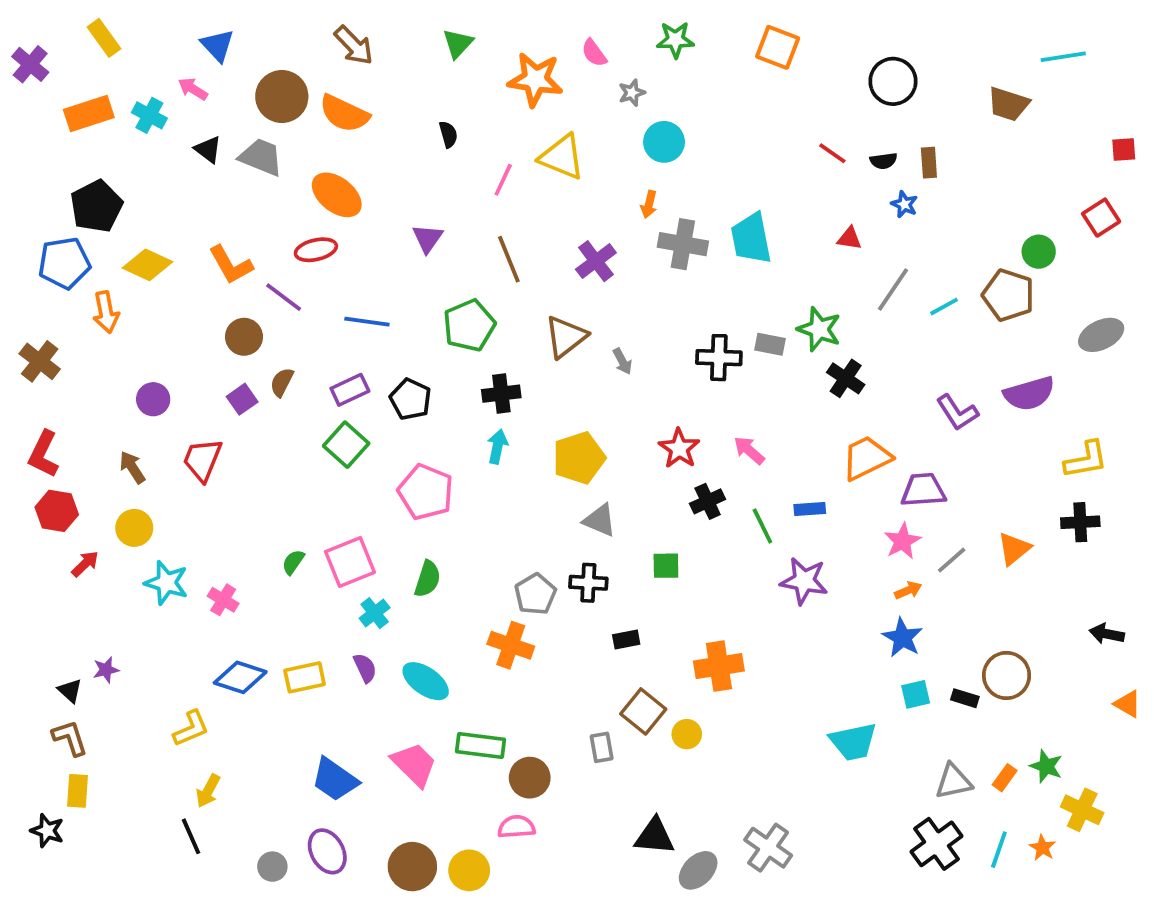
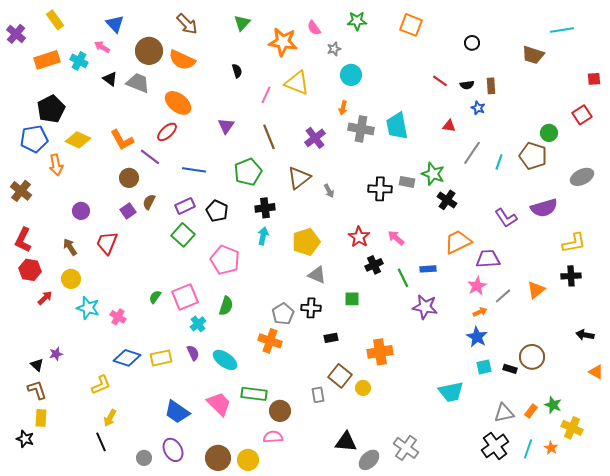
black circle: (893, 81) -> (472, 43), size x0.6
red ellipse: (316, 250) -> (167, 132), turned -30
cyan line: (944, 307) -> (499, 162), turned -42

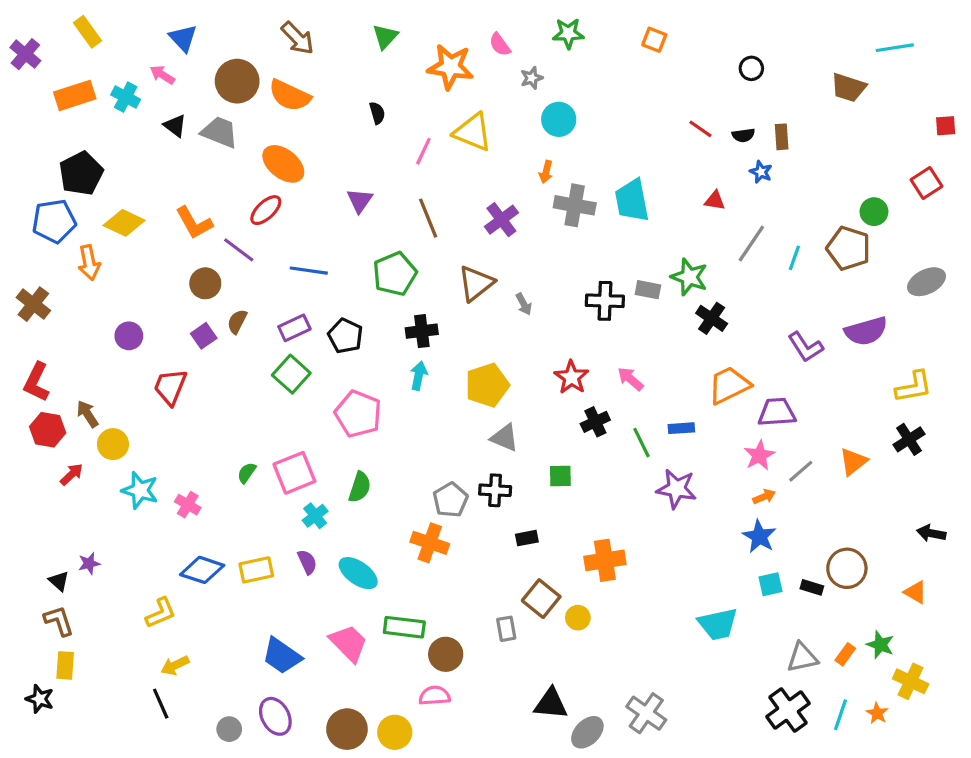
orange square: (411, 25) -> (654, 40), size x0.7
brown arrow: (70, 247) -> (87, 414), moved
black cross: (571, 276) -> (909, 439), turned -30
orange triangle: (596, 372) -> (915, 592), moved
yellow arrow: (110, 418) -> (175, 665), turned 36

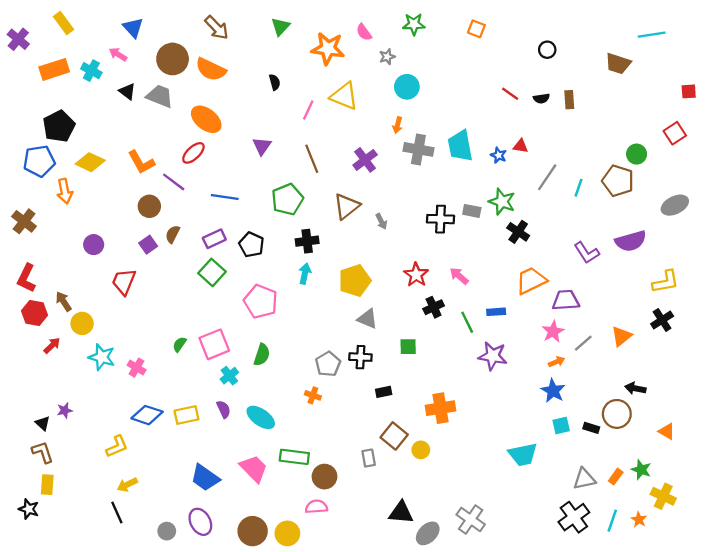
blue star: (761, 172) -> (498, 155), moved
black arrow: (931, 533) -> (635, 388), moved
orange cross: (430, 543) -> (313, 395), size x0.6

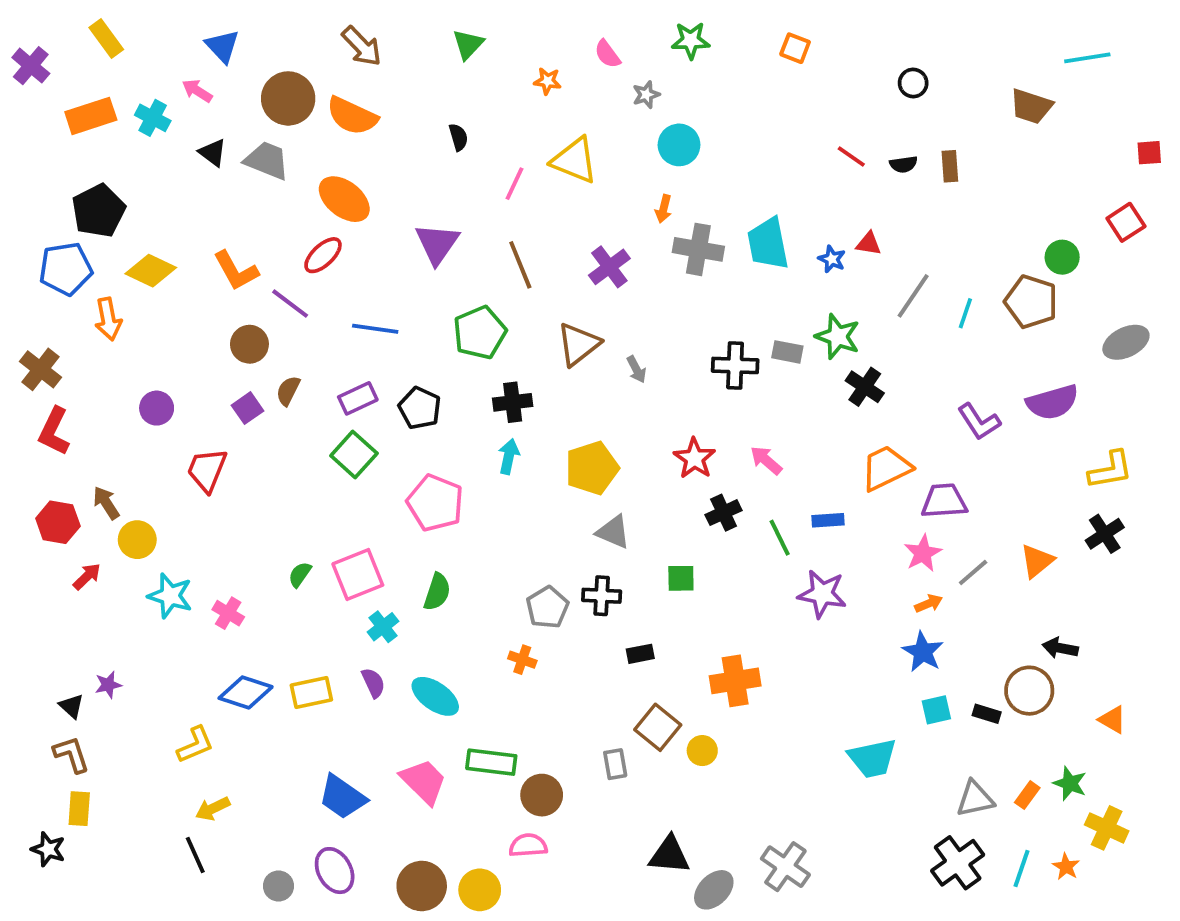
orange star: (328, 49) -> (547, 81), size x0.5
purple triangle: (262, 146) -> (437, 244), size x1.4
red L-shape: (26, 278) -> (54, 431), moved

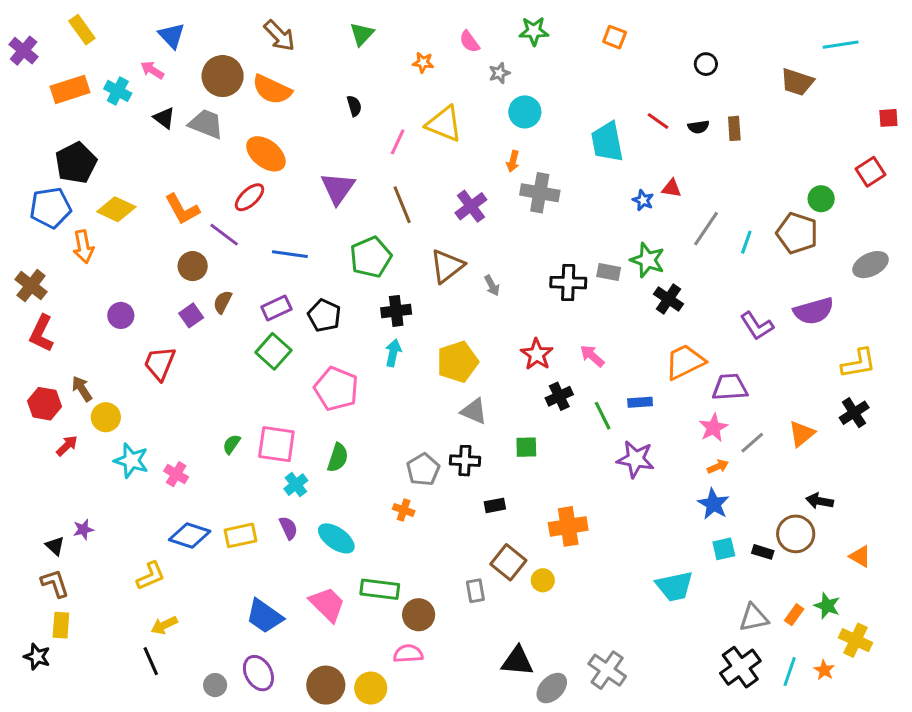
cyan trapezoid: (768, 244) -> (607, 142), moved
pink square: (358, 574) -> (276, 444), turned 30

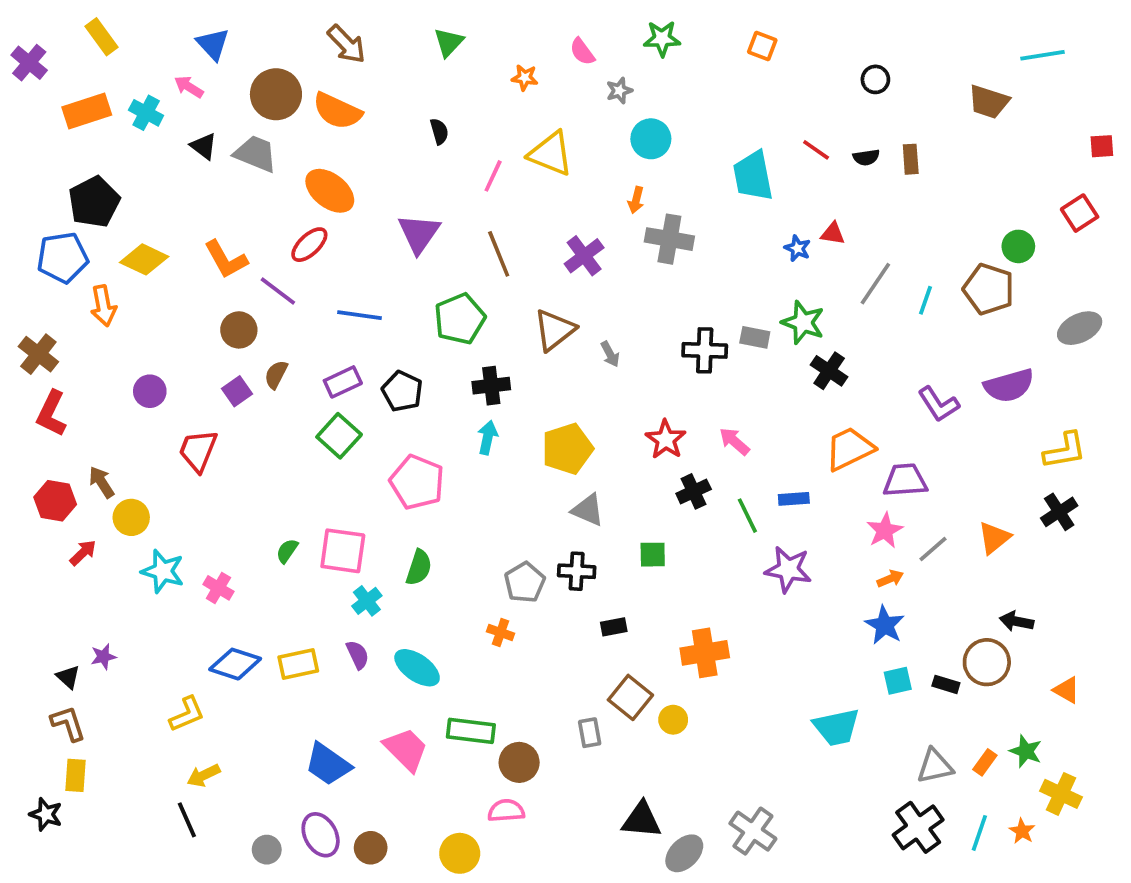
brown circle: (326, 685) -> (371, 848), moved, size x0.7

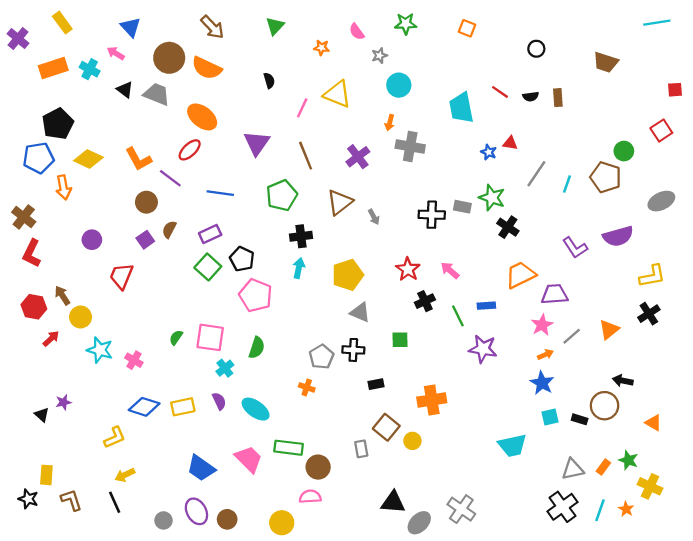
cyan line: (1042, 55) -> (657, 23), moved
black pentagon: (402, 391) -> (242, 259), moved
brown L-shape: (68, 723) -> (71, 500), moved

